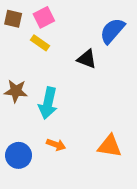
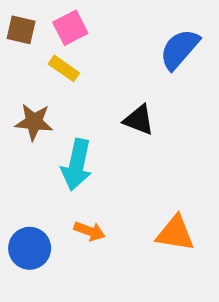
black triangle: (87, 59) -> (139, 120), moved
brown star: (16, 91) -> (34, 122), moved

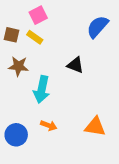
brown square: (21, 30) -> (12, 35), moved

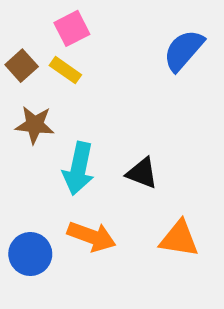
brown square: (12, 35) -> (22, 66), turned 35
black triangle: (75, 65) -> (142, 173), moved
orange arrow: (49, 125) -> (92, 236), size x1.5

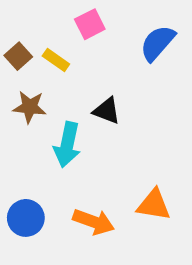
pink square: (72, 28) -> (90, 24), moved
black triangle: (142, 173) -> (107, 111), moved
orange arrow: (92, 236) -> (94, 222), moved

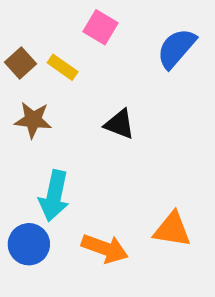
pink square: (90, 24) -> (101, 27), turned -32
cyan arrow: (67, 145) -> (54, 196), moved

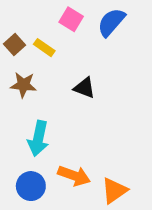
blue semicircle: (176, 48) -> (111, 22), moved
orange triangle: (172, 229) -> (114, 191), moved, turned -44
blue circle: (29, 244) -> (31, 186), moved

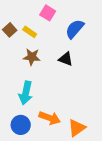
blue semicircle: (111, 22) -> (75, 29), moved
brown star: (23, 85) -> (32, 57), moved
black triangle: (84, 88) -> (66, 59), moved

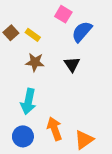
pink square: (48, 13) -> (63, 14), moved
black triangle: (66, 59) -> (72, 64), turned 35
orange arrow: (50, 118) -> (55, 129), turned -130

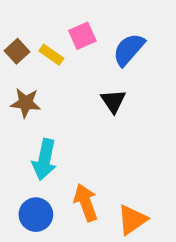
pink square: (63, 14) -> (82, 36), moved, turned 35
brown star: (35, 62) -> (26, 103), moved

